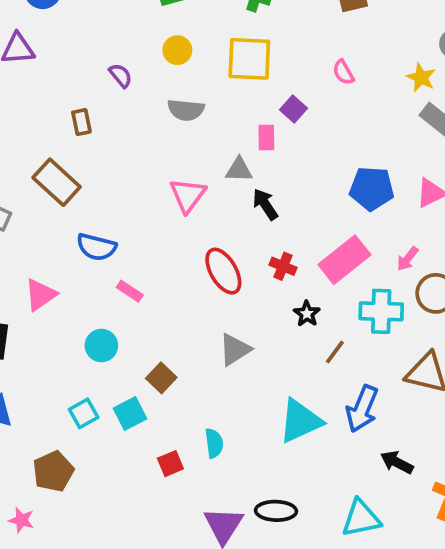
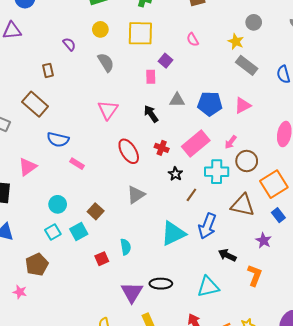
gray semicircle: (186, 110) -> (106, 62), turned -126
gray triangle: (239, 170) -> (177, 100), moved
cyan circle: (101, 346) -> (58, 204), moved

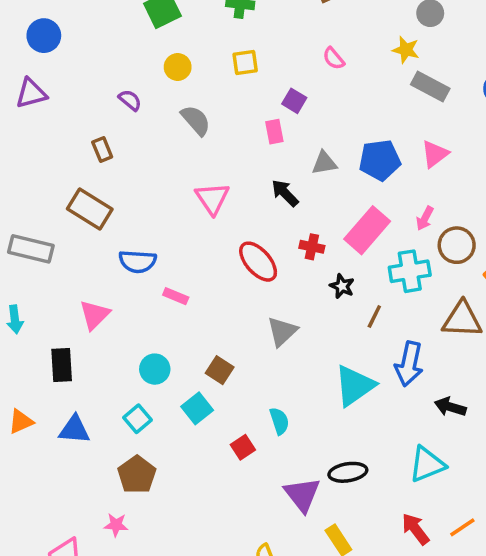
yellow square: (140, 33) -> (245, 63), size x0.6
cyan square: (53, 232) -> (137, 419), moved

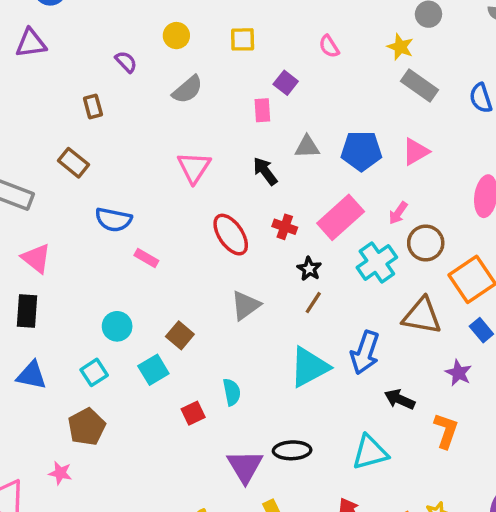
gray semicircle: (196, 120) -> (188, 90), turned 84
brown rectangle: (90, 209) -> (74, 163), size x0.7
cyan cross: (410, 271) -> (377, 262), turned -33
pink triangle: (95, 315) -> (36, 258), moved, turned -44
brown line: (374, 316) -> (313, 303), moved

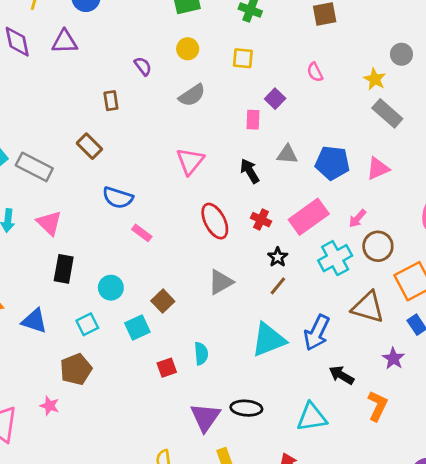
black rectangle: (27, 311) -> (64, 269), moved

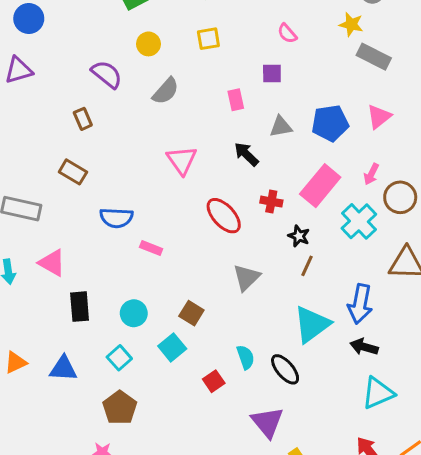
purple semicircle: (143, 66) -> (107, 74), size x1.5
purple square: (275, 99) -> (272, 73), moved, turned -30
black arrow: (342, 375) -> (364, 347), moved
black ellipse: (246, 408) -> (285, 369), moved, turned 60

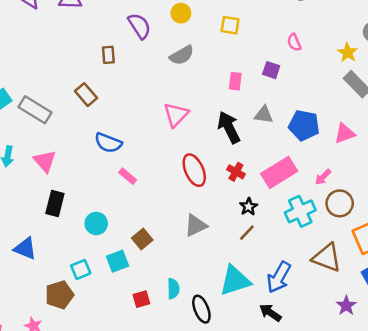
black arrow: (246, 154) -> (229, 127), size x1.4
cyan square: (119, 358) -> (81, 269), moved

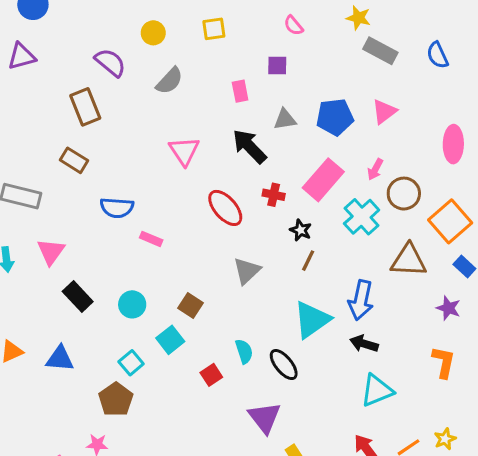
brown rectangle: (108, 55) -> (85, 107), size x1.6
pink triangle: (45, 161) -> (51, 252), turned 35
black rectangle: (55, 204) -> (78, 296), turned -40

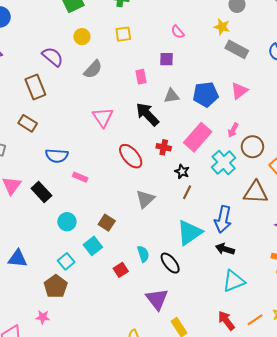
black rectangle: (78, 296) -> (41, 192), moved

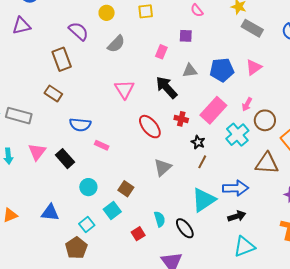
pink rectangle: (141, 77) -> (161, 52), turned 32
blue arrow: (223, 219) -> (236, 188), turned -105
black arrow: (225, 249) -> (237, 216), turned 144
blue triangle: (17, 259) -> (50, 213), moved

